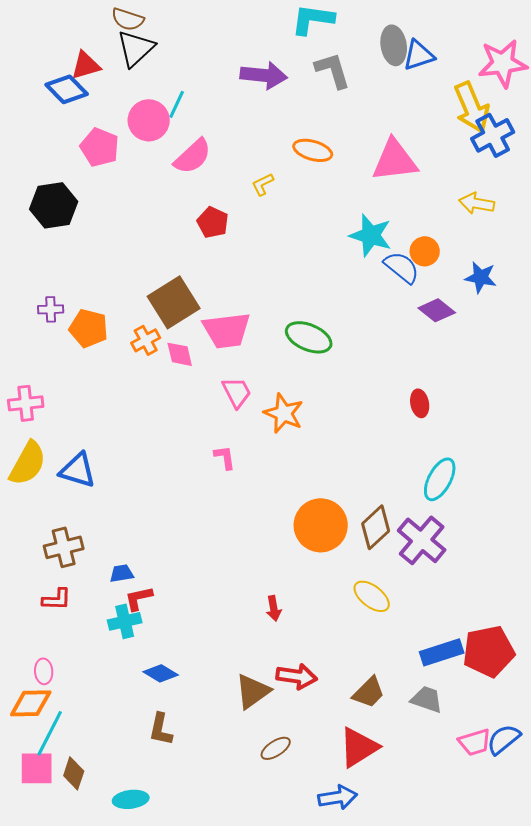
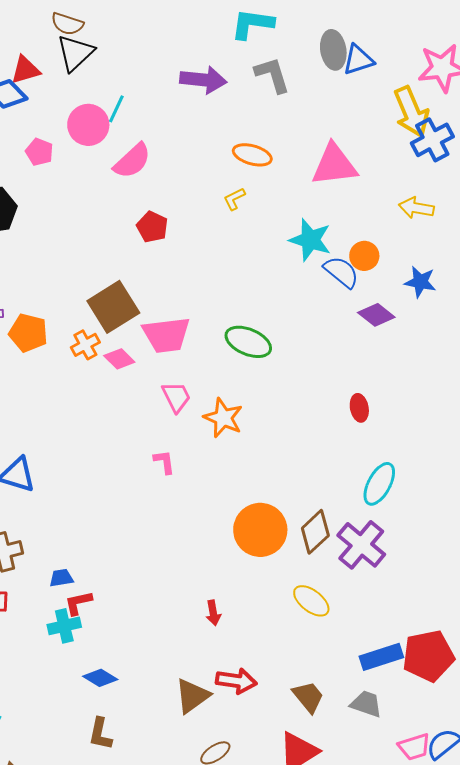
pink pentagon: (100, 147) -> (39, 152), size x0.7
yellow L-shape: (263, 184) -> (234, 199), moved
pink diamond: (180, 354) -> (119, 359), turned -32
brown trapezoid: (369, 692) -> (308, 697), turned -84

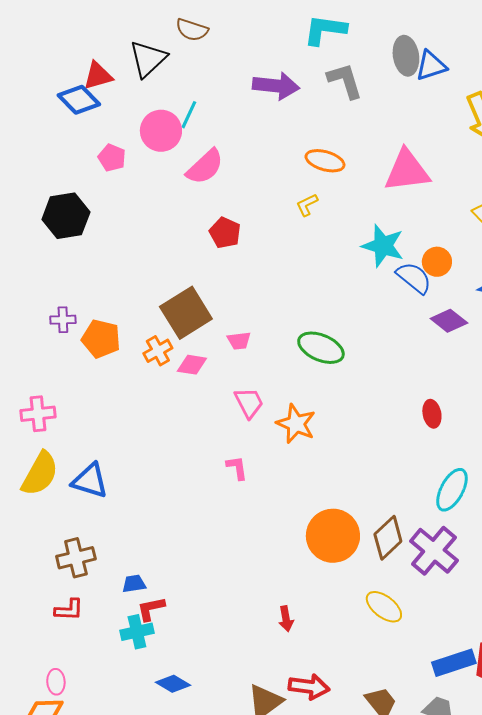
brown semicircle: (67, 24) -> (192, 30), moved
pink trapezoid: (166, 335) -> (239, 341), size x0.5
pink diamond: (119, 359) -> (192, 365), turned -36

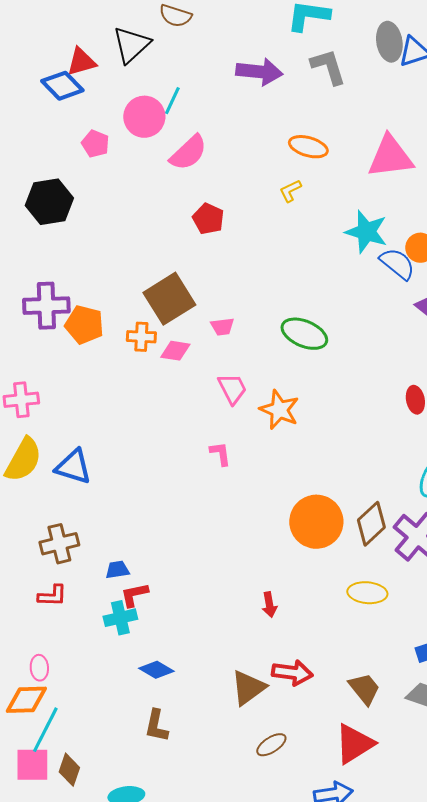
purple cross: (63, 320) -> (46, 306), size x1.8
orange cross: (158, 351) -> (141, 337), turned 32
yellow ellipse: (384, 607) -> (367, 593), turned -33

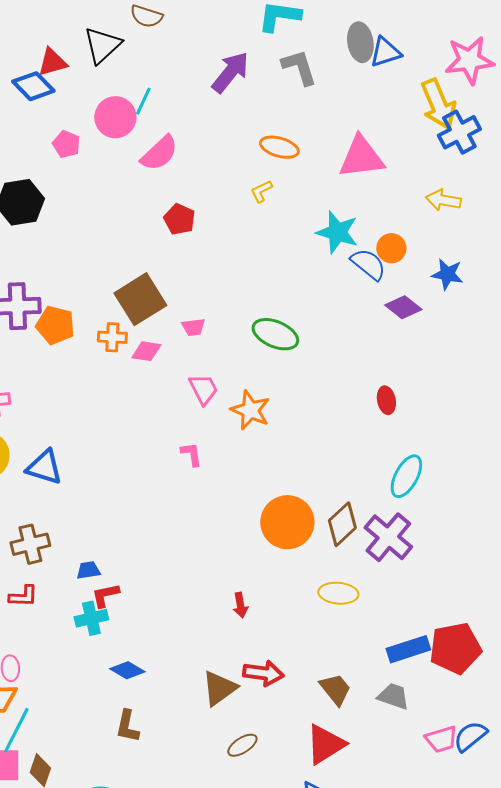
purple arrow: (259, 72) -> (230, 72), turned -57

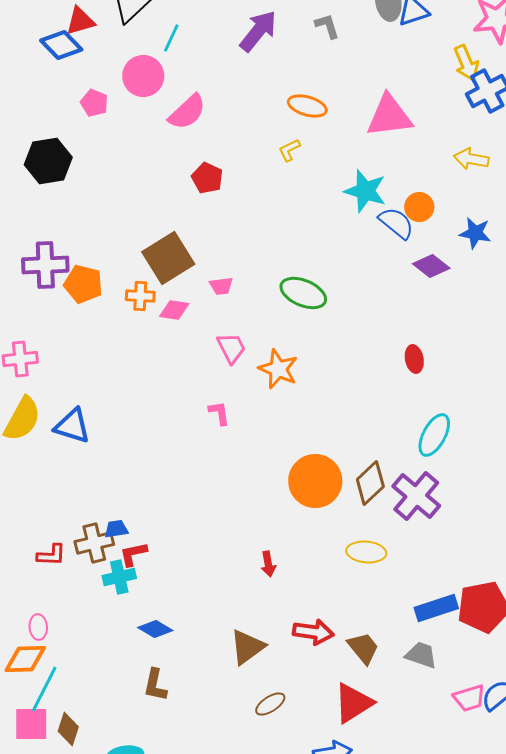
gray L-shape: (299, 67) -> (327, 26), size x0.7
cyan line: (143, 101) -> (171, 38), moved
yellow arrow: (438, 104) -> (466, 63), size x0.7
brown cross: (30, 544) -> (94, 543), moved
red arrow: (263, 673) -> (313, 632), moved

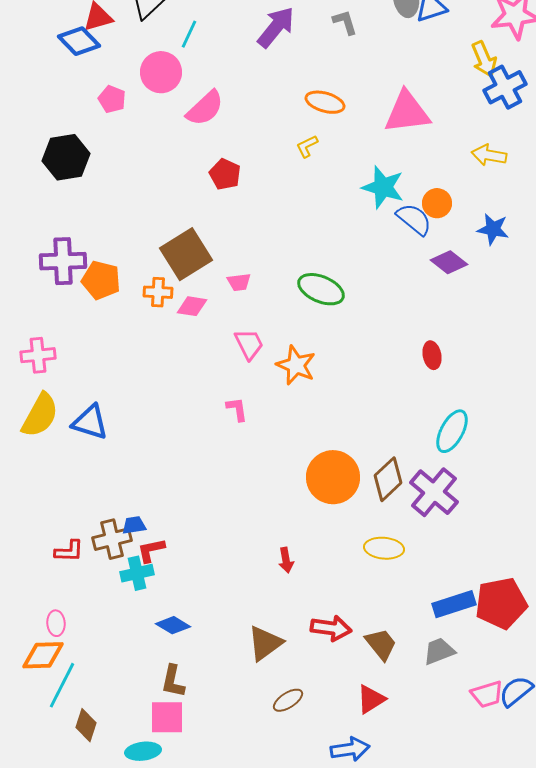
gray trapezoid: (421, 655) -> (439, 651), turned -40
red triangle: (353, 703) -> (371, 699), size x0.7
pink square: (31, 724) -> (167, 717), moved

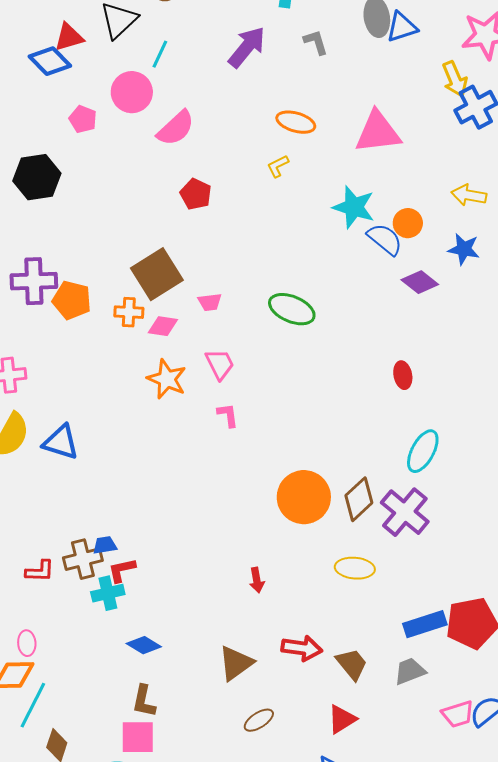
yellow arrow: (489, 155) -> (469, 195), moved
orange star: (296, 365) -> (167, 379), moved
pink L-shape: (237, 409) -> (228, 415), moved

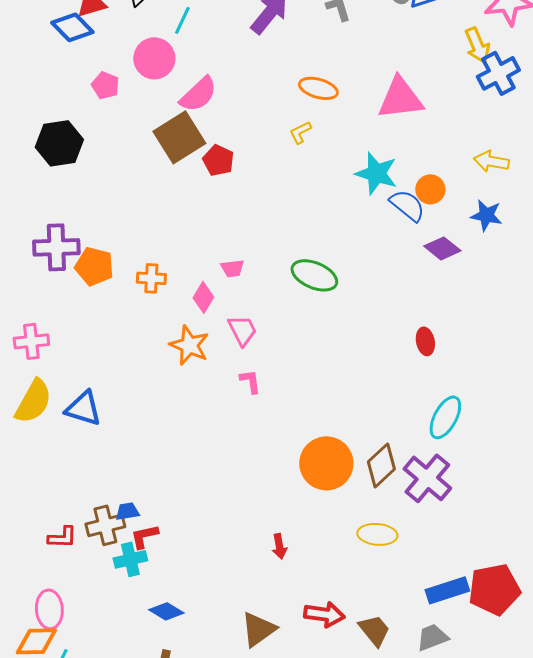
brown square: (157, 274) -> (179, 137), moved
pink diamond: (163, 326) -> (203, 297), moved, turned -68
pink ellipse: (27, 643) -> (49, 609), size x1.5

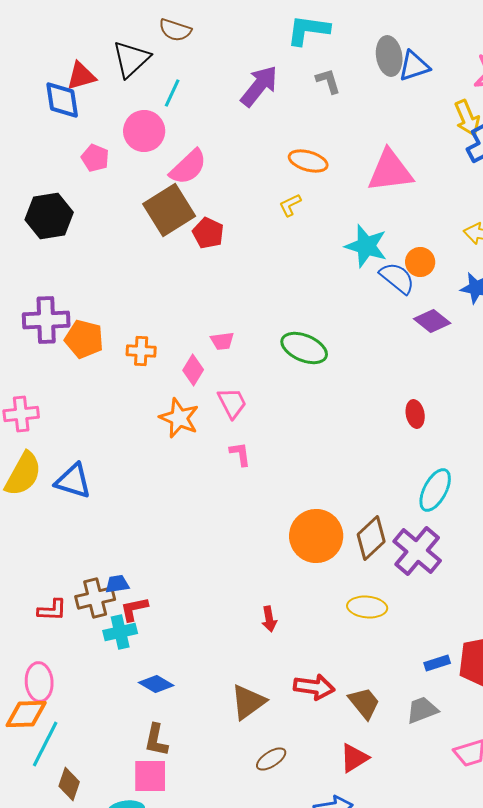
blue diamond: (72, 27) -> (62, 100), turned 36
blue rectangle: (447, 590) -> (437, 663), size x0.6

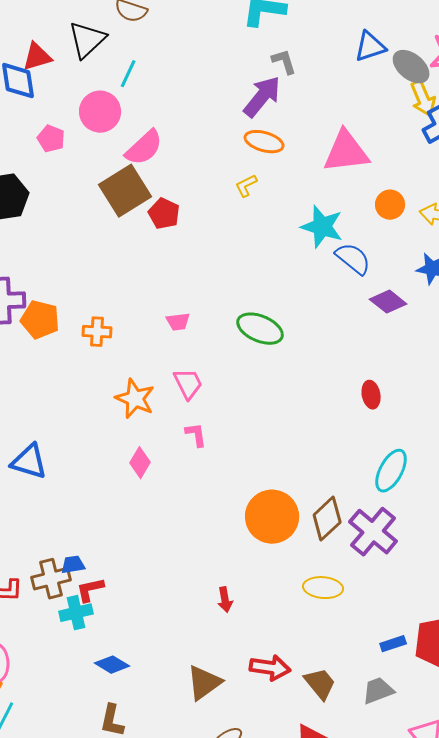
gray ellipse: (389, 56) -> (411, 67), moved, turned -42
purple arrow: (259, 86) -> (262, 97), moved
orange circle: (420, 262) -> (390, 205), moved
pink diamond: (193, 370) -> (140, 463), moved

